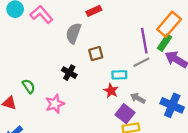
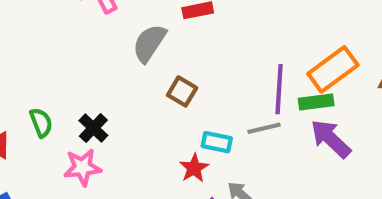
green rectangle: (165, 43) -> (316, 102), turned 35
brown square: (96, 54) -> (182, 91), turned 32
black cross: (69, 73) -> (93, 128), moved

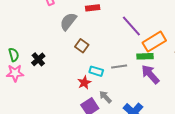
purple line: (279, 89) -> (131, 26), moved, turned -50
pink star: (83, 167) -> (15, 73), moved

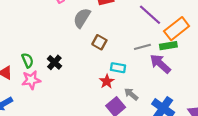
gray line: (119, 67) -> (142, 47), moved
purple arrow: (150, 74) -> (160, 64), moved

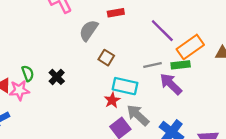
cyan rectangle: (118, 68) -> (125, 86), size x1.5
pink star: (31, 80) -> (19, 90), moved
gray arrow: (131, 94) -> (138, 115), size x1.5

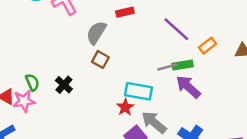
orange rectangle: (190, 47) -> (207, 46), size x0.6
brown square: (106, 58) -> (100, 59), moved
green rectangle: (181, 65) -> (183, 65), moved

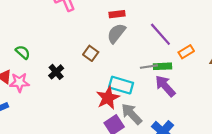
gray semicircle: (96, 33) -> (116, 33), moved
green semicircle: (32, 82) -> (23, 52), moved, turned -32
red star: (125, 107) -> (108, 98), size x1.5

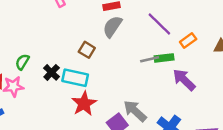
green semicircle: (23, 52) -> (22, 62), moved, turned -96
cyan rectangle: (121, 85) -> (75, 78), moved
purple arrow: (165, 86) -> (184, 80), moved
red star: (108, 98) -> (84, 104), moved

